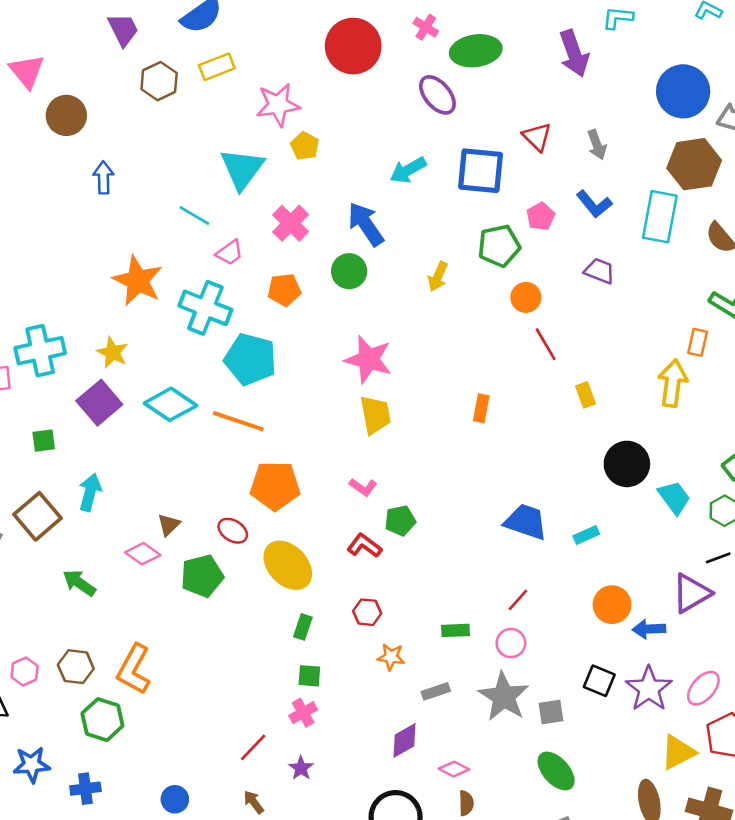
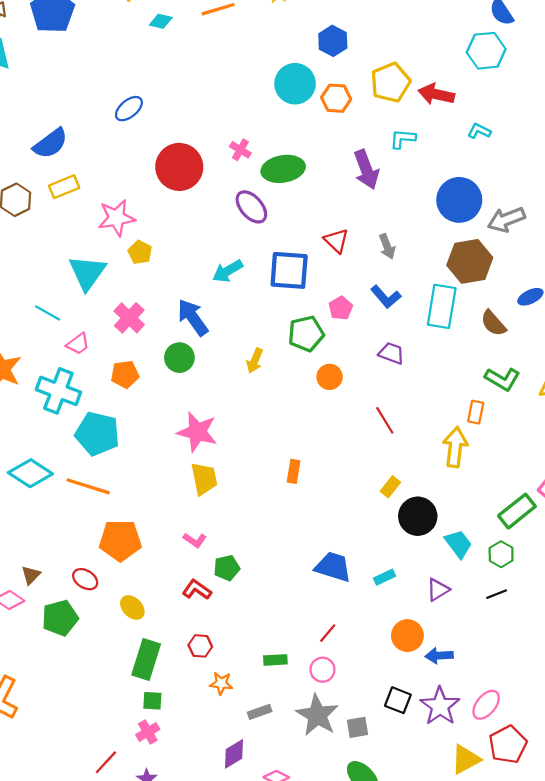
red line: (546, 344) -> (385, 420), moved
yellow rectangle: (586, 395) -> (390, 487), moved, turned 60
yellow ellipse: (288, 565) -> (132, 607), size x0.6
purple triangle: (691, 593) -> (438, 590), moved, size x0.7
green rectangle: (303, 627) -> (146, 659), size x1.8

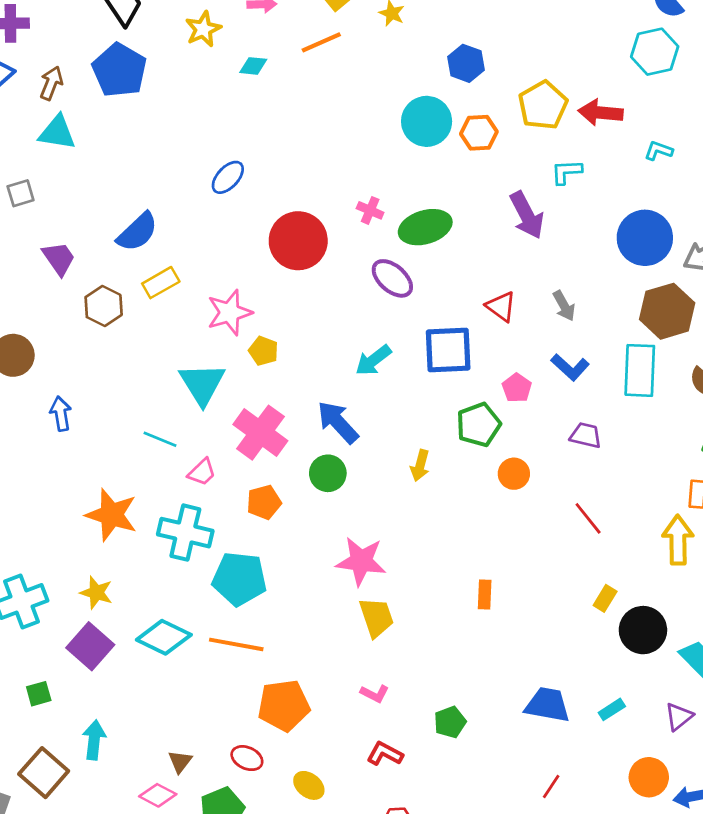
pink cross: (129, 318) -> (260, 433), size x1.4
green pentagon: (227, 568) -> (450, 722), moved

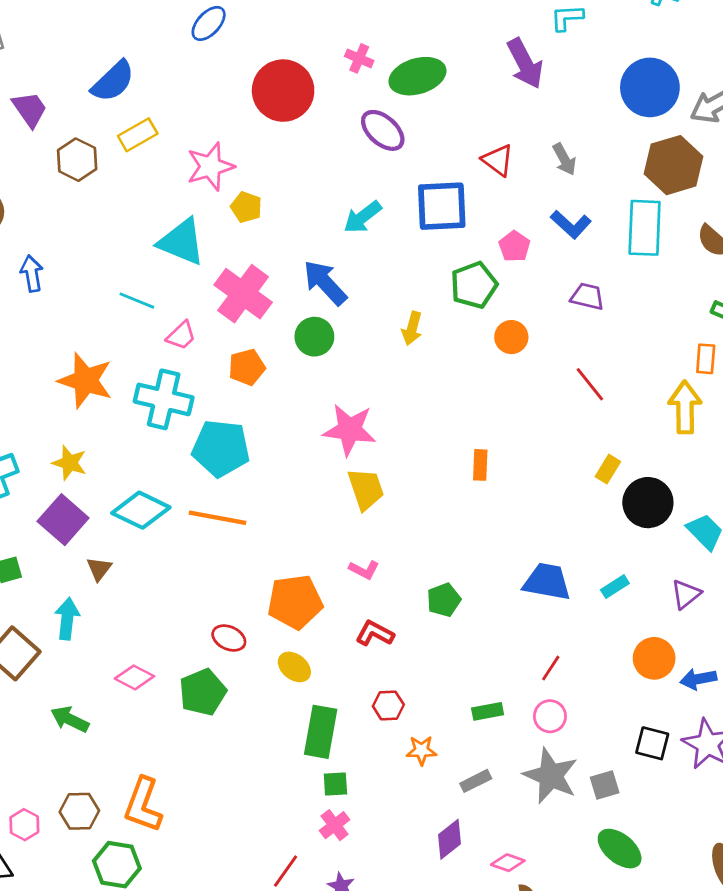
cyan triangle: (202, 384) -> (182, 242), turned -36
orange pentagon: (284, 705) -> (295, 602), moved
brown triangle: (180, 762) -> (99, 569), moved

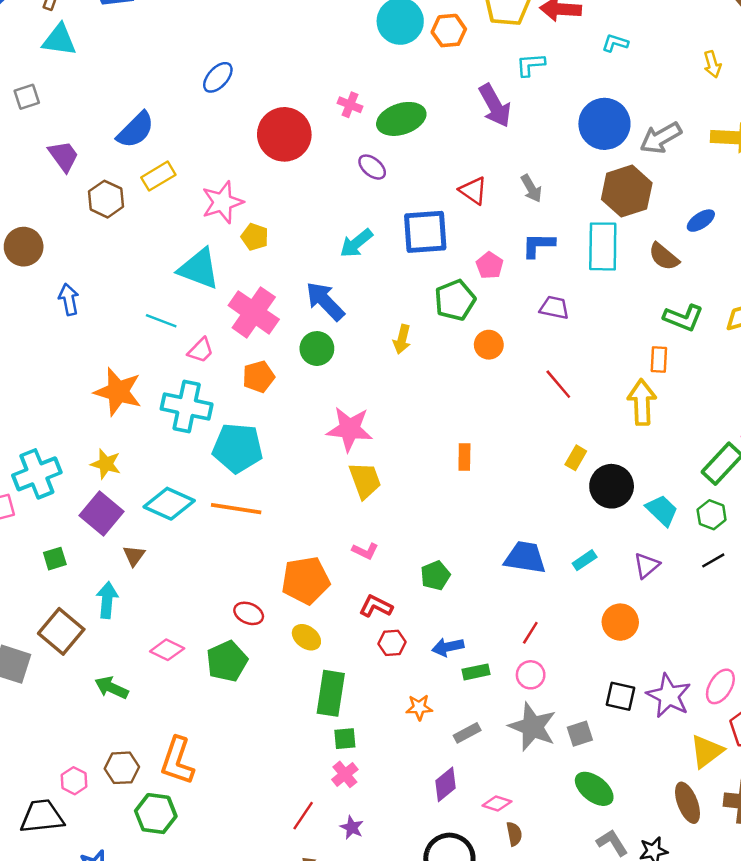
purple ellipse: (383, 130) -> (372, 167), size x0.7
blue L-shape: (571, 224) -> (538, 245), turned 140
blue arrow: (698, 679) -> (448, 647), moved
red hexagon: (388, 705) -> (392, 643), moved

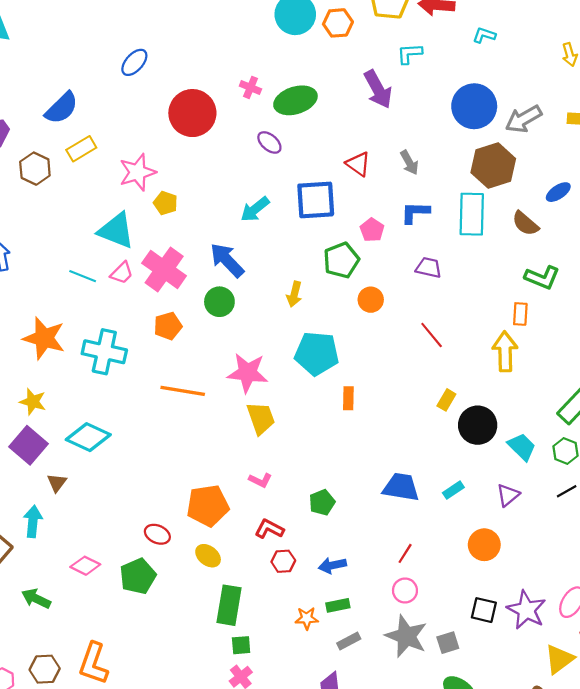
pink trapezoid: (201, 350) -> (122, 273), moved
cyan pentagon: (238, 448) -> (317, 353), moved
orange line: (236, 509) -> (183, 391), moved
green rectangle: (476, 672) -> (338, 605), moved

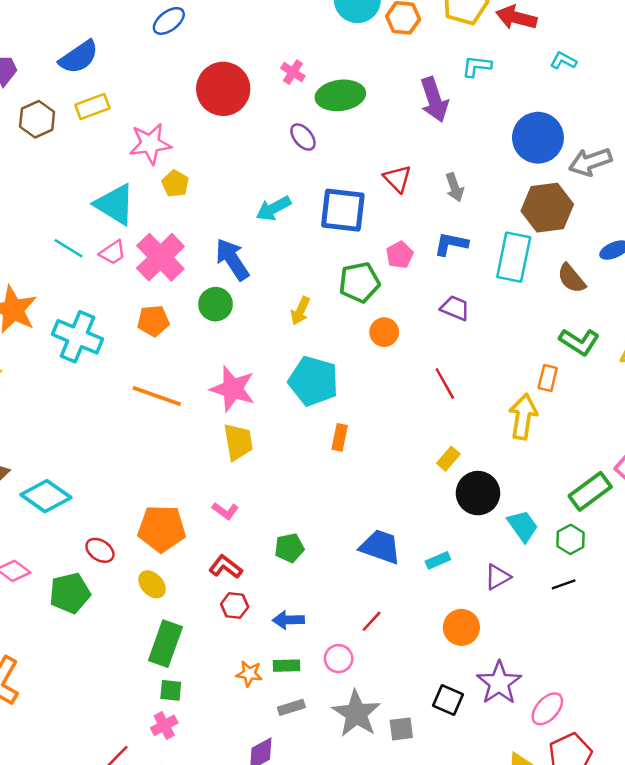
cyan diamond: (88, 437) -> (46, 496), moved
pink circle: (405, 590) -> (339, 659), moved
purple star: (526, 610) -> (499, 683), moved

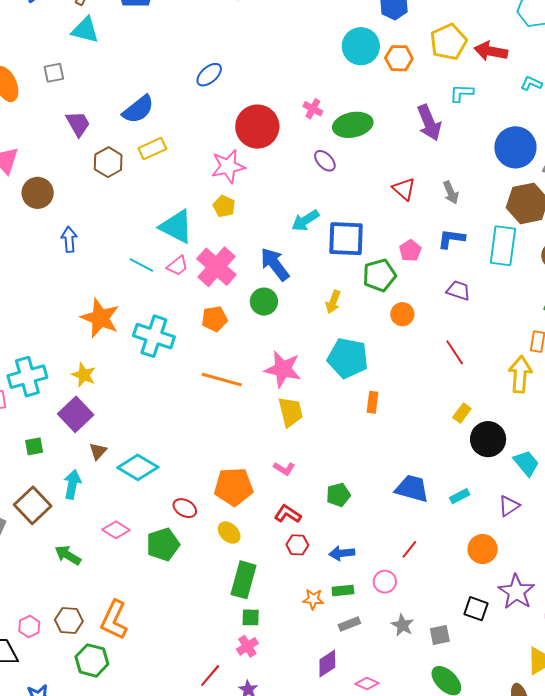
pink star: (150, 144) -> (228, 166), moved
blue square: (343, 210) -> (346, 239), moved
gray star: (356, 713) -> (403, 625), size x0.6

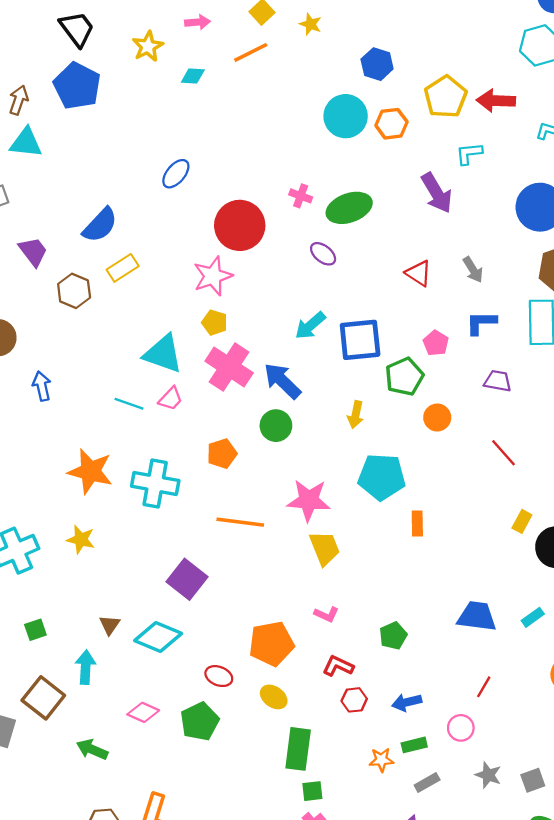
pink cross: (216, 267) -> (229, 367), moved
purple square: (76, 414) -> (187, 579), moved

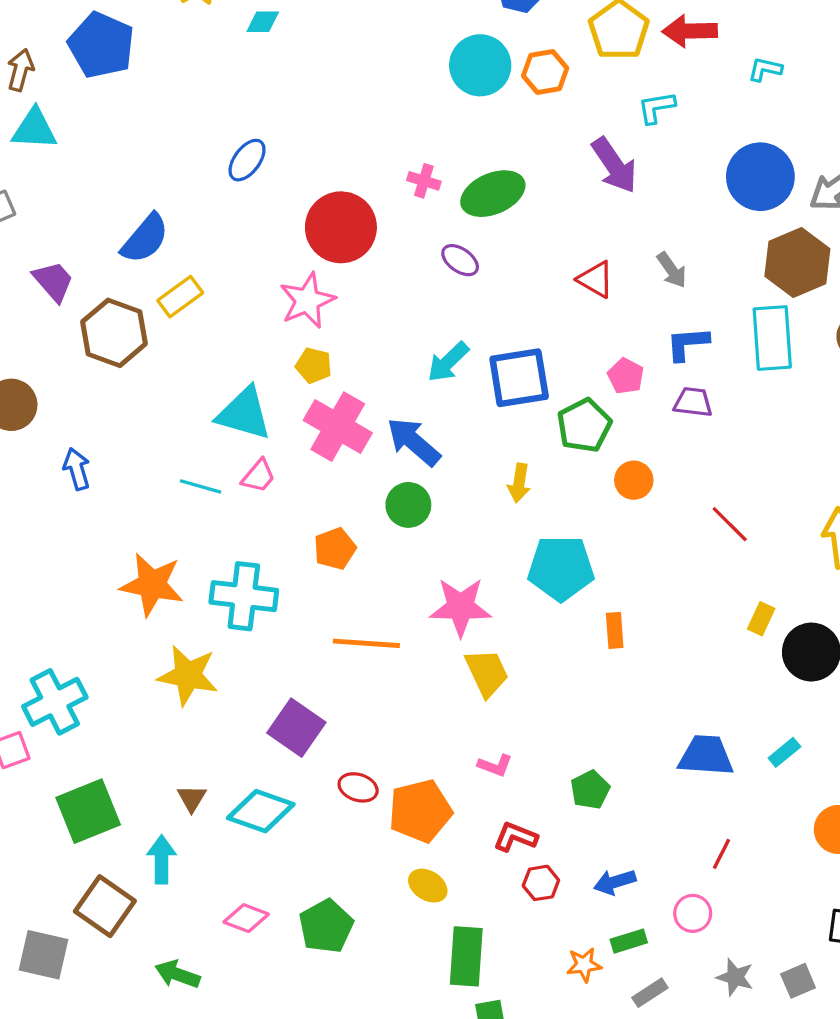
brown hexagon: (74, 291) -> (114, 333), size x1.4
purple trapezoid: (498, 381) -> (693, 402), moved
yellow star: (81, 539) -> (188, 675), moved, size x1.5
green square: (35, 630) -> (88, 811), size x2.0
red ellipse: (219, 676) -> (358, 787), moved

